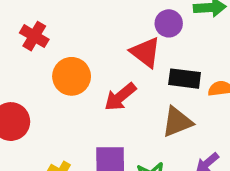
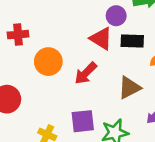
red cross: (34, 36) -> (18, 35), turned -30
black rectangle: (185, 79) -> (132, 41), moved

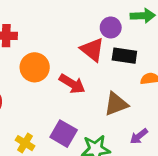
red arrow: (86, 73) -> (72, 84), turned -110
purple square: (83, 121) -> (64, 134), turned 30

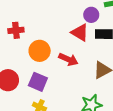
purple square: (64, 134) -> (38, 82), moved

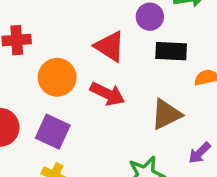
red triangle: (80, 33) -> (110, 46), moved

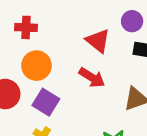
orange circle: (57, 77) -> (36, 66), moved

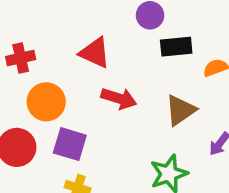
red triangle: (98, 41) -> (95, 53), moved

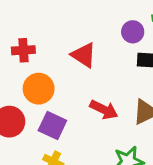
red arrow: (119, 98) -> (104, 110), moved

